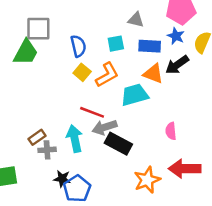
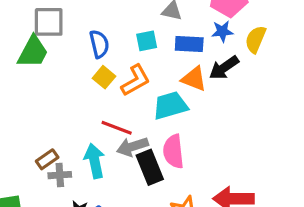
blue star: (176, 36) -> (222, 31), turned -30
pink semicircle: (171, 131) -> (173, 151), moved, size x1.5
black rectangle: (118, 144) -> (150, 167), turned 40

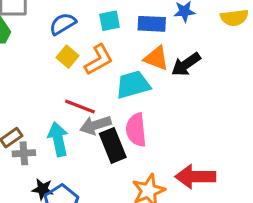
yellow semicircle: (256, 39) -> (234, 18), moved, turned -120
blue semicircle: (99, 44) -> (63, 24), turned -108
black arrow: (224, 68) -> (186, 64), moved

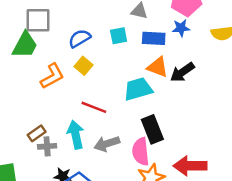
orange L-shape: (99, 60) -> (52, 76), moved
gray arrow: (96, 125) -> (107, 144), moved
pink semicircle: (136, 130) -> (141, 152), moved
black rectangle: (113, 145) -> (152, 129), moved

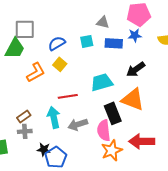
orange triangle: (158, 67) -> (133, 99), moved, size x1.4
red line: (94, 107) -> (68, 96), turned -30
gray cross: (47, 146) -> (25, 131), moved

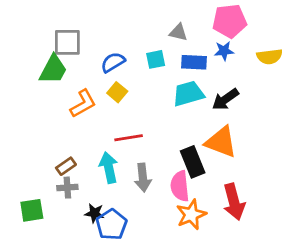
cyan trapezoid: (102, 82) -> (188, 94), moved
gray arrow: (78, 124) -> (143, 178), turned -78
red arrow: (142, 141) -> (234, 202), turned -105

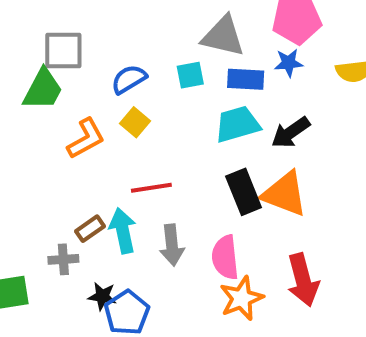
gray triangle: (178, 32) -> (223, 36), size x1.6
black rectangle: (193, 162) -> (244, 192), moved
brown rectangle: (66, 166) -> (90, 229), moved

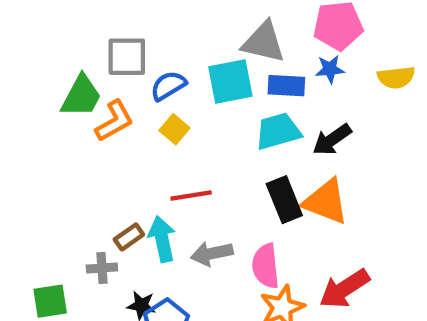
gray square: (63, 51) -> (127, 57), moved
cyan square: (190, 75) -> (230, 82), size x1.6
orange L-shape: (86, 139) -> (114, 121), moved
gray arrow: (172, 245) -> (212, 253), turned 84
red arrow: (303, 280) -> (344, 289), turned 72

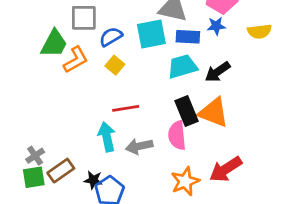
brown rectangle: (129, 237) -> (61, 171), moved, size x1.4
pink semicircle: (266, 266) -> (177, 135), moved
gray cross: (102, 268) -> (35, 156), moved, turned -30

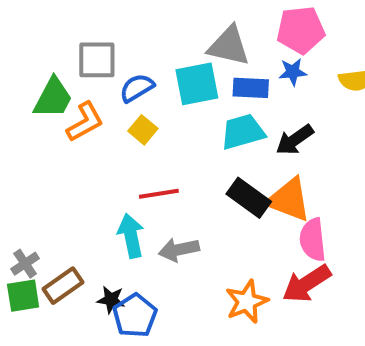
black rectangle: (187, 111) -> (249, 198), turned -32
pink semicircle: (177, 135) -> (313, 240), moved

